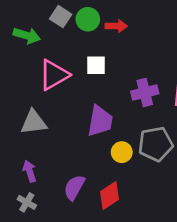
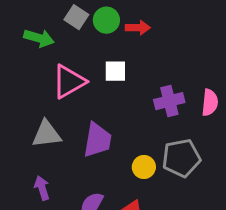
purple trapezoid: (100, 121) -> (97, 140), moved

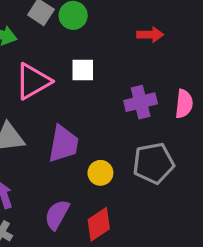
red arrow: (138, 28) -> (150, 35), moved
yellow circle: (144, 167) -> (100, 173), moved

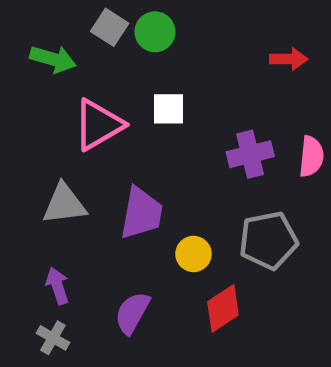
red arrow: (150, 35) -> (289, 59), moved
red diamond: (99, 224) -> (223, 308), moved

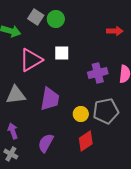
yellow circle: (193, 254) -> (81, 114), moved

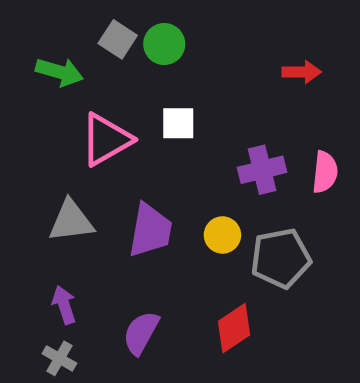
yellow circle: (81, 114) -> (222, 235), moved

